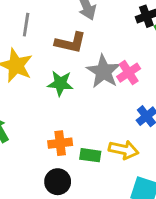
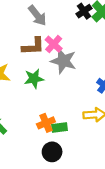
pink cross: (129, 73) -> (54, 44), moved
green rectangle: (90, 155) -> (59, 128), moved

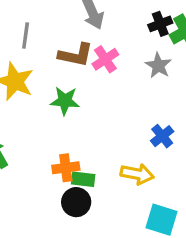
gray star: (63, 61) -> (158, 66), moved, size x0.7
black circle: (52, 152) -> (76, 202), moved

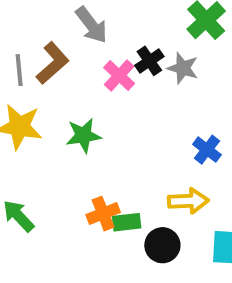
black cross: (160, 24) -> (149, 61), moved
brown L-shape: (76, 55) -> (53, 63), moved, turned -40
black circle: (76, 202) -> (162, 245), moved

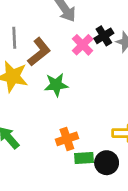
brown L-shape: (53, 63) -> (39, 52), moved
green rectangle: (127, 222) -> (84, 158), moved

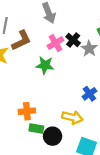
black cross: (104, 36) -> (73, 40), turned -32
green star: (56, 85) -> (45, 65), moved

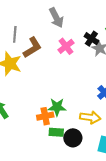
black cross: (73, 40) -> (91, 39), moved
green star: (45, 65) -> (57, 107), moved

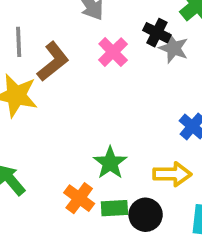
green star: (57, 107) -> (110, 163), turned -30
orange cross: (45, 116) -> (79, 198), moved, turned -35

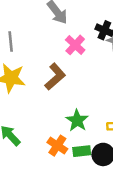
brown L-shape: (53, 62) -> (55, 77), moved

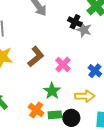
pink cross: (75, 45) -> (63, 64), moved

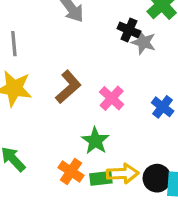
yellow arrow: (85, 96) -> (123, 174), moved
black circle: (71, 118) -> (157, 178), moved

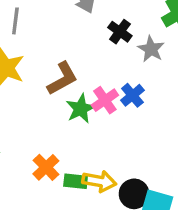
black cross: (129, 30) -> (120, 32), moved
blue cross: (163, 107) -> (132, 95), moved
green star: (95, 141) -> (81, 109), moved

